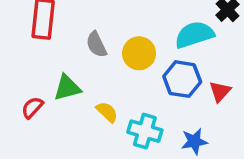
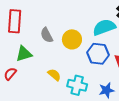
green triangle: (67, 88) -> (24, 54), moved

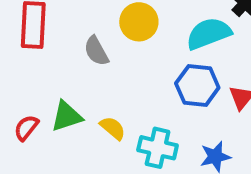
yellow circle: (72, 39) -> (139, 22), moved
green triangle: (24, 54) -> (67, 116), moved

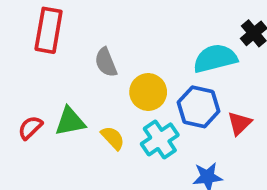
yellow circle: (139, 22) -> (148, 92), moved
cyan cross: (158, 148) -> (160, 139), moved, turned 36

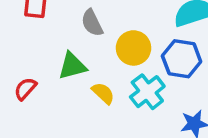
green triangle: (70, 121) -> (72, 66), moved

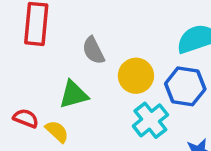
red semicircle: (25, 89) -> (26, 118), turned 70
yellow semicircle: (103, 93) -> (57, 131), moved

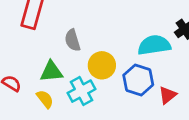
cyan cross: (150, 120) -> (82, 91), moved
yellow semicircle: (57, 131) -> (45, 99), moved

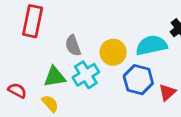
yellow circle: (102, 65) -> (113, 52), moved
cyan cross: (82, 91) -> (86, 75), moved

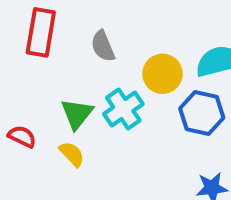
gray semicircle: (73, 46) -> (103, 46), moved
green triangle: (55, 77) -> (77, 114), turned -40

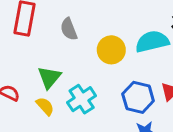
cyan cross: (123, 109) -> (82, 99), moved
blue hexagon: (202, 113) -> (138, 97), moved

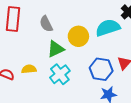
green triangle: (49, 77) -> (56, 49), moved, turned 30
yellow semicircle: (45, 106) -> (29, 69), moved, turned -48

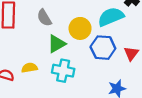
blue hexagon: (101, 69) -> (103, 48), moved
cyan cross: (60, 74) -> (63, 71), turned -36

